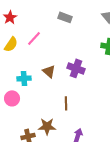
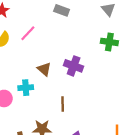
cyan cross: (24, 78) -> (26, 88), moved

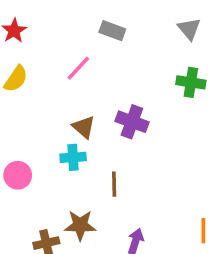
pink line: (28, 33) -> (78, 68), moved
cyan cross: (26, 88) -> (73, 157), moved

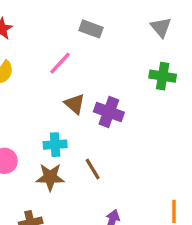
brown triangle: (84, 127) -> (75, 104), moved
brown line: (114, 184) -> (93, 169), turned -30
brown star: (80, 225) -> (50, 177), moved

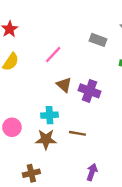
gray rectangle: (91, 29) -> (98, 40), moved
brown line: (93, 169) -> (77, 133), turned -49

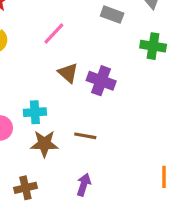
cyan cross: (50, 115) -> (35, 112), moved
purple arrow: (92, 172) -> (84, 185), moved

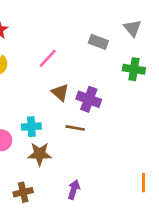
brown line: (85, 136) -> (75, 128), moved

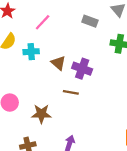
pink line: (48, 58) -> (43, 22), moved
cyan cross: (31, 127) -> (31, 52), moved

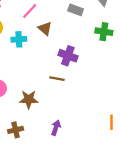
brown triangle: (58, 63) -> (45, 28), moved

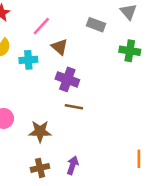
purple cross: (68, 56) -> (67, 79), moved
brown cross: (16, 130) -> (40, 168), moved

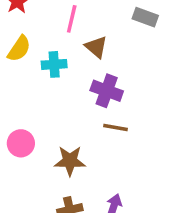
pink line: (41, 26) -> (72, 19), turned -30

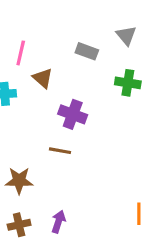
purple cross: (107, 91) -> (73, 114), moved

